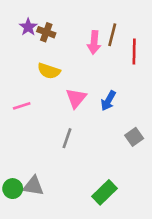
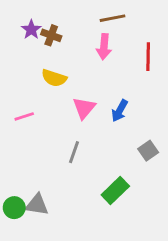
brown line: (112, 35) -> (112, 18), moved, turned 65
green rectangle: (104, 192) -> (115, 191), moved

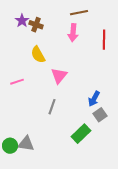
yellow semicircle: (54, 78) -> (38, 55), turned 42
blue arrow: (120, 111) -> (94, 99), moved
gray square: (148, 151) -> (100, 115), moved

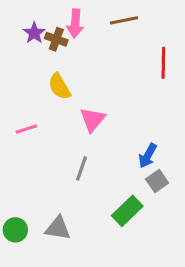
pink arrow: (73, 33) -> (75, 24), moved
gray triangle: (26, 144) -> (58, 228), moved

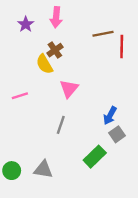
brown line: (124, 20) -> (103, 34), moved
brown cross: (56, 39) -> (55, 50), moved, turned 35

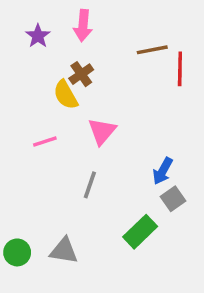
pink line: (20, 96) -> (45, 142), moved

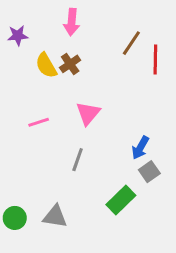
purple star: (38, 36) -> (18, 36), moved, turned 30
brown line: (152, 50) -> (131, 43), turned -45
yellow semicircle: (66, 95) -> (46, 65), moved

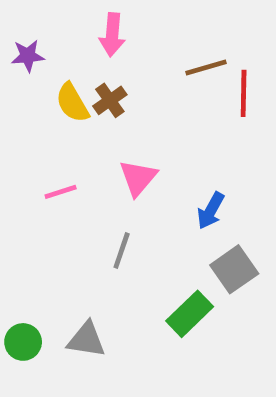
brown line: (131, 43) -> (206, 68), turned 40
blue arrow: (140, 148) -> (211, 211), moved
gray square: (149, 172) -> (234, 269), size x1.4

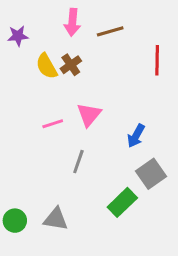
brown line: (206, 68) -> (110, 31), moved
pink line: (61, 192) -> (53, 124), moved

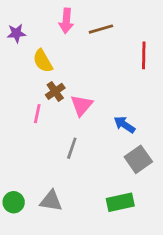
brown cross: (71, 65) -> (55, 91), moved
pink line: (53, 124) -> (37, 114), moved, turned -60
blue arrow: (136, 136) -> (124, 125), turned 95
green rectangle: (122, 202) -> (120, 202), moved, turned 32

